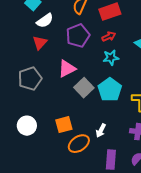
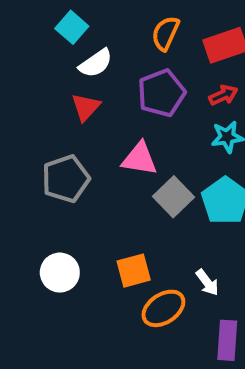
pink triangle: (67, 69) -> (140, 159), turned 36
white arrow: (101, 131) -> (207, 282), turned -64

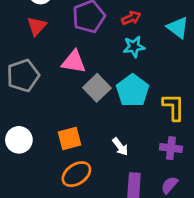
orange ellipse: (163, 308) -> (76, 174), moved

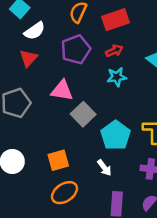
cyan pentagon: (133, 91) -> (116, 135), moved

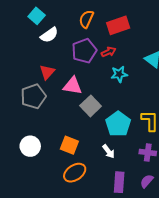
red arrow: (114, 51) -> (109, 52), moved
red triangle: (28, 58) -> (47, 72), moved
orange square: (58, 160) -> (69, 145), turned 36

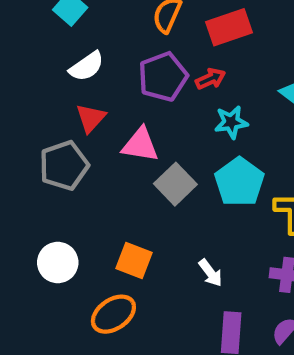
white semicircle: (49, 35) -> (87, 66), moved
cyan pentagon: (118, 124) -> (239, 182), moved
orange ellipse: (75, 173) -> (113, 314), moved

